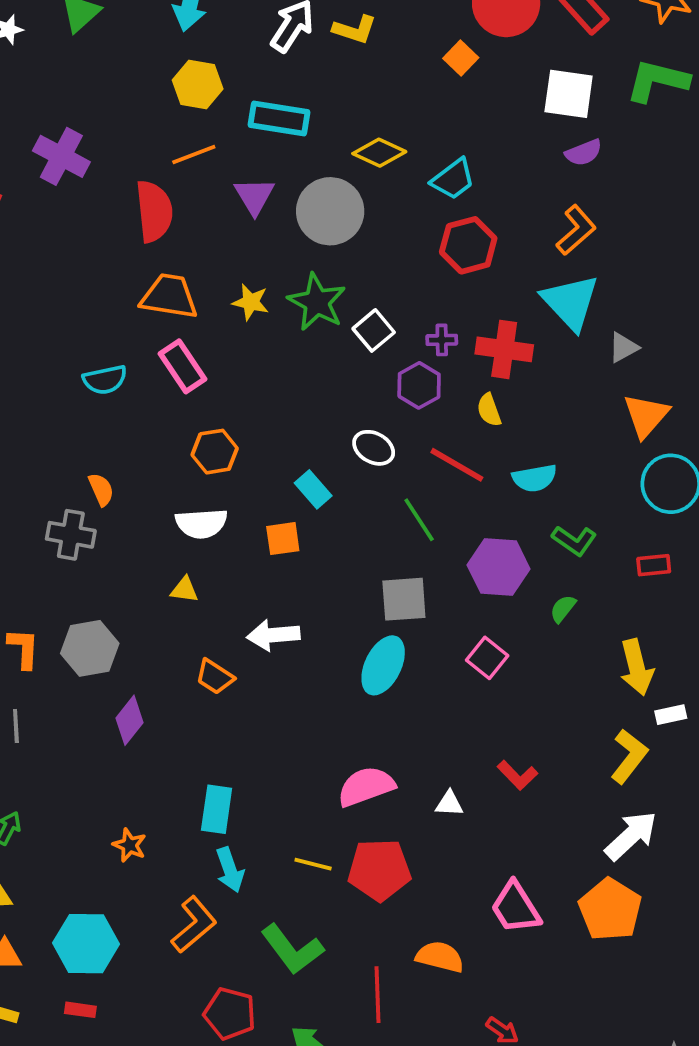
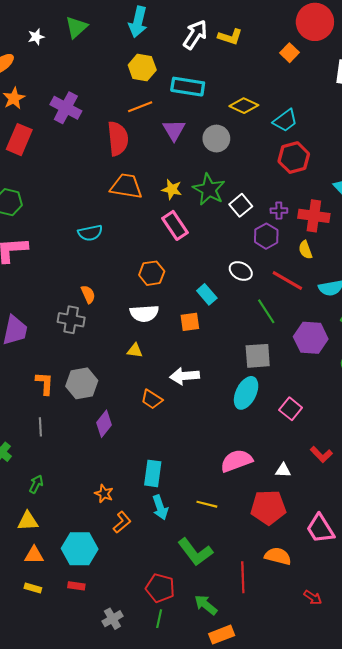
gray circle: (330, 211) -> (216, 139), size x0.7
pink rectangle: (183, 366) -> (175, 225), moved
pink square: (487, 658) -> (291, 409), moved
red pentagon: (379, 870) -> (268, 507), moved
orange L-shape: (194, 925) -> (122, 522), moved, size x0.7

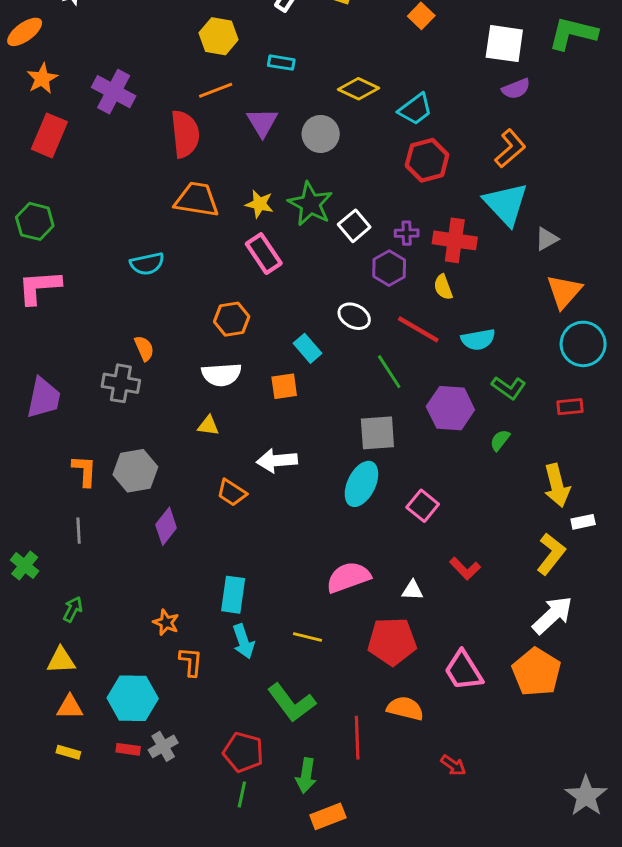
cyan rectangle: (188, 87) -> (281, 63), size x0.6
orange L-shape: (122, 522) -> (191, 662), turned -45
green arrow: (206, 605) -> (306, 776), turned -120
gray cross: (112, 619) -> (163, 746), moved

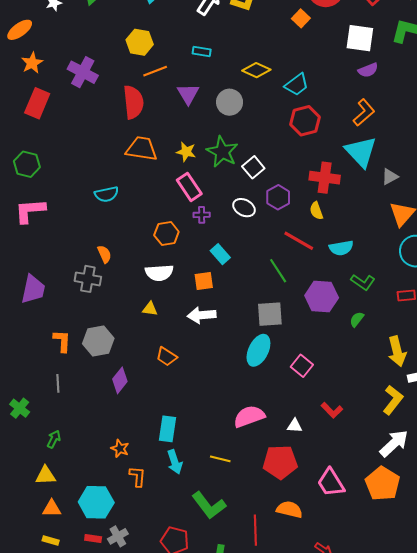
yellow hexagon: (219, 36) -> (140, 42), moved
purple cross: (407, 233) -> (202, 215), moved
white ellipse: (354, 316) -> (244, 208), moved
white arrow: (277, 461) -> (202, 315), moved

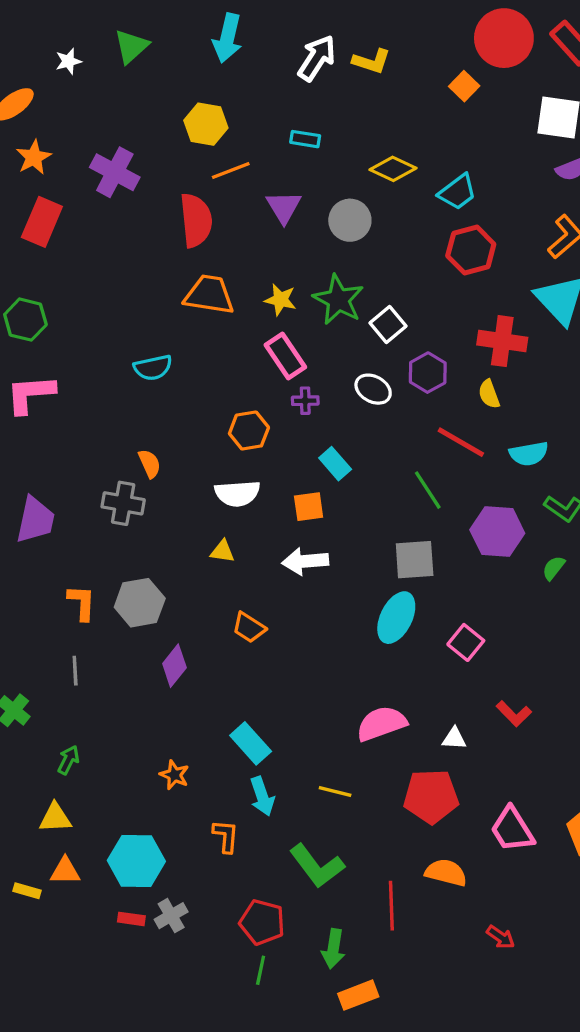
cyan rectangle: (167, 429) -> (251, 743), turned -50
orange L-shape: (138, 476) -> (226, 836), moved
yellow rectangle: (51, 541) -> (27, 891), moved

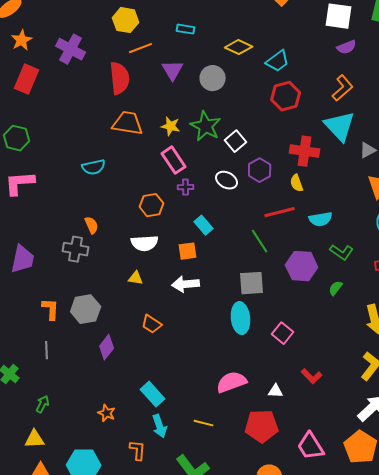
red line: (461, 442) -> (280, 212), turned -44
cyan ellipse: (396, 618) -> (241, 318), turned -32

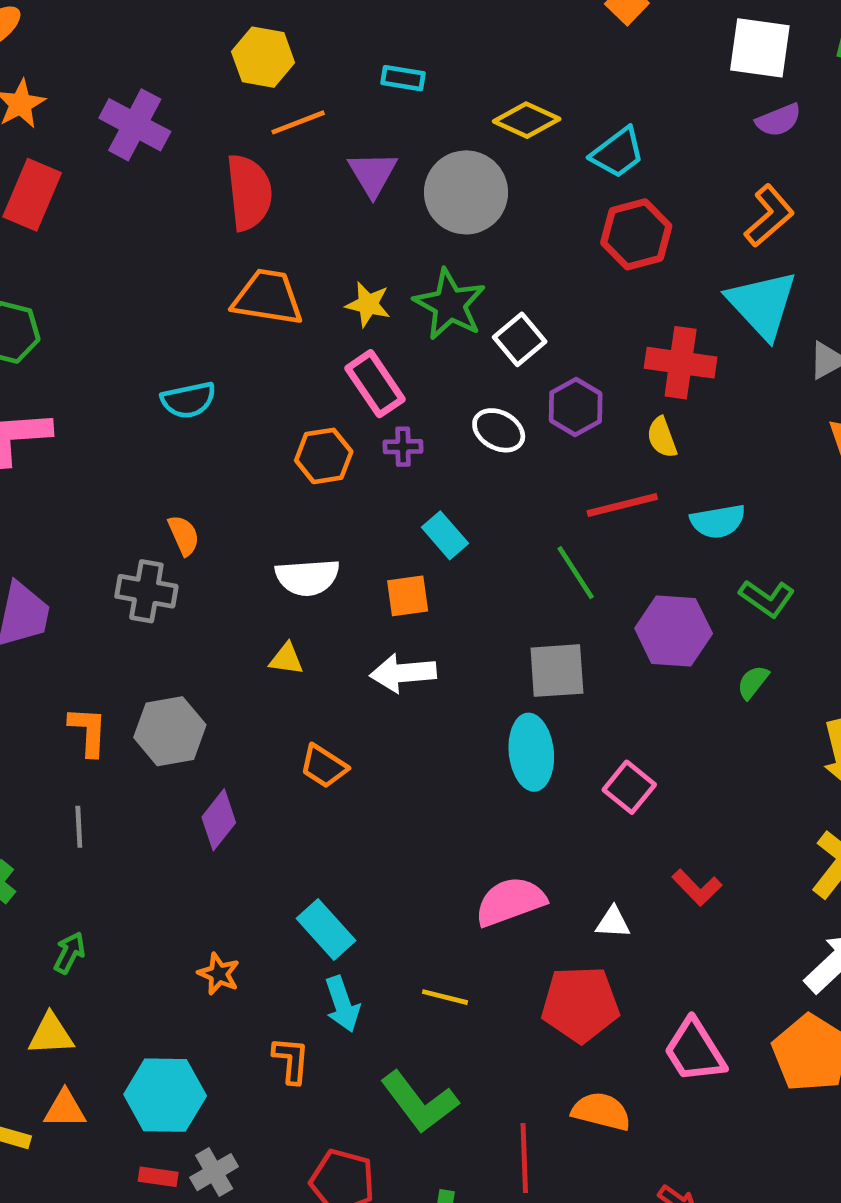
gray circle: (213, 78) -> (466, 192), size x1.4
orange hexagon: (152, 205) -> (324, 456), moved

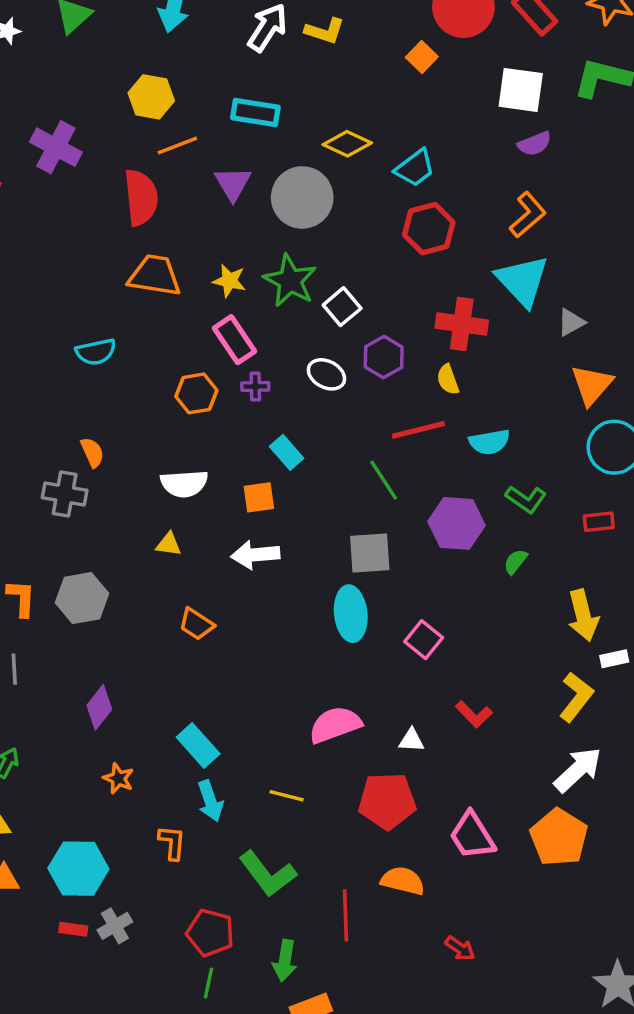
cyan rectangle: (403, 78) -> (255, 112), size x1.5
purple diamond: (219, 820) -> (99, 707), moved

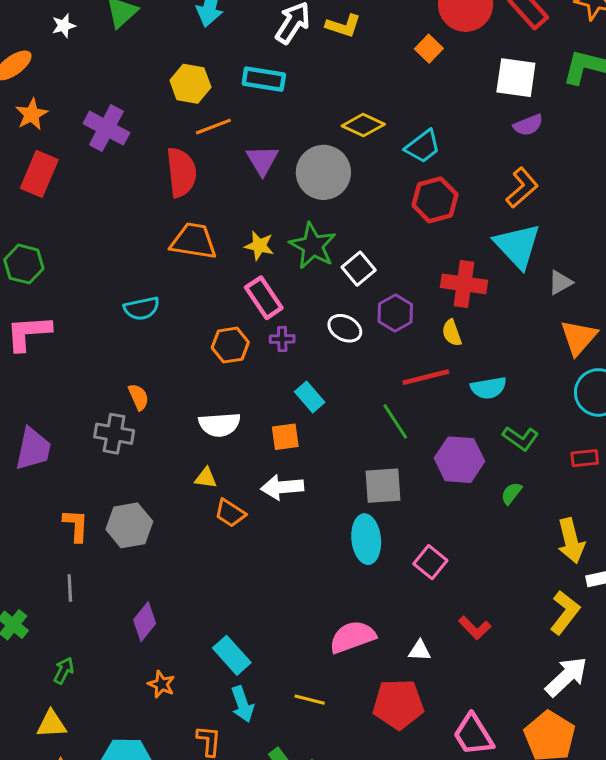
cyan rectangle: (255, 112) -> (264, 79), moved
orange trapezoid: (196, 624) -> (230, 513), moved

